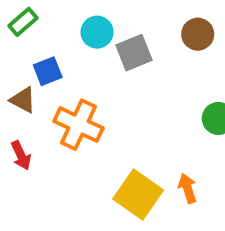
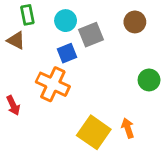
green rectangle: (23, 22) -> (27, 15), moved, turned -60
blue square: (48, 71) -> (67, 53), moved
brown triangle: (23, 100) -> (16, 40), moved

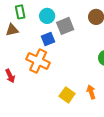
brown triangle: (16, 40) -> (12, 30), turned -40
yellow square: (94, 132) -> (67, 95), size x0.7

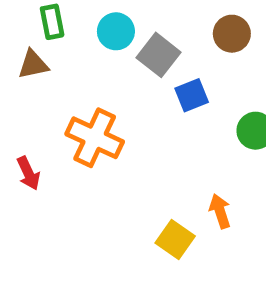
gray square: (65, 26) -> (159, 55), turned -30
blue square: (48, 39) -> (192, 95), moved
yellow square: (67, 95) -> (175, 239), moved

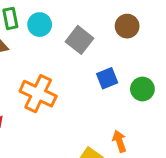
cyan circle: (116, 31) -> (40, 25), moved
blue square: (192, 95) -> (107, 78), moved

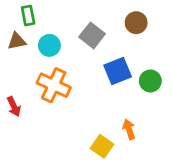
cyan circle: (40, 25) -> (49, 45), moved
blue square: (107, 78) -> (118, 71), size x1.4

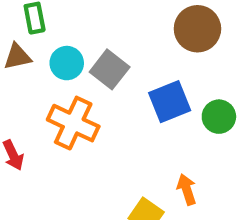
brown circle: (136, 23) -> (197, 29), size x1.4
gray square: (92, 35) -> (110, 69), moved

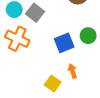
blue square: (170, 102) -> (64, 43), moved

